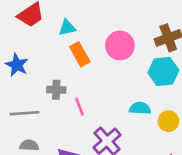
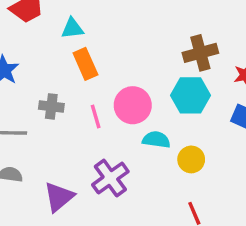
pink circle: (120, 45) -> (133, 105), moved
pink line: (79, 107) -> (96, 116), moved

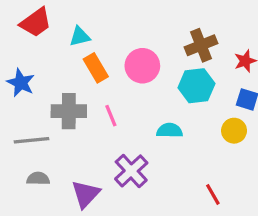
pink circle: (133, 105) -> (142, 66), moved
gray cross: (51, 106) -> (69, 111), size x1.5
yellow circle: (191, 159) -> (234, 131), moved

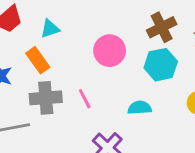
orange rectangle: (96, 68) -> (38, 60), moved

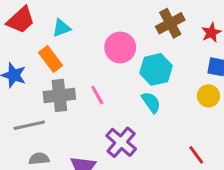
cyan hexagon: (161, 65) -> (156, 69), moved
cyan semicircle: (140, 108) -> (151, 102), turned 60

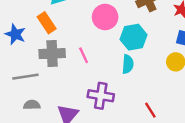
cyan semicircle: (151, 102) -> (128, 64), turned 36
purple cross: (121, 142) -> (101, 96), turned -35
red line: (196, 155) -> (150, 110), moved

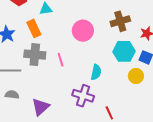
cyan hexagon: (134, 37) -> (124, 51), moved
purple cross: (101, 96) -> (83, 96), moved

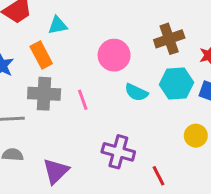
cyan semicircle: (96, 72) -> (136, 92), moved, turned 105
yellow circle: (136, 76) -> (196, 136), moved

